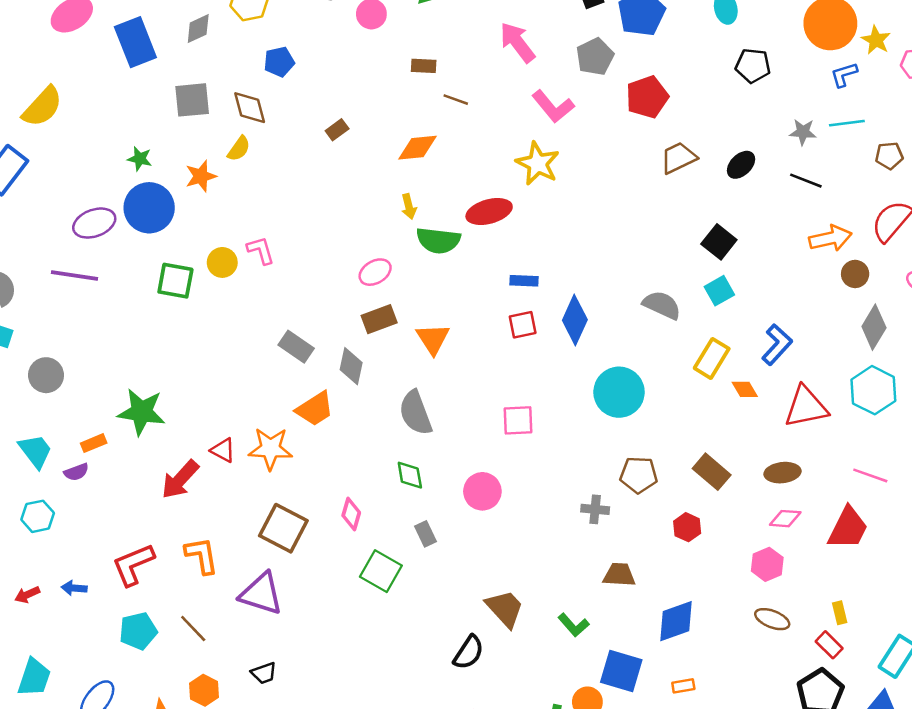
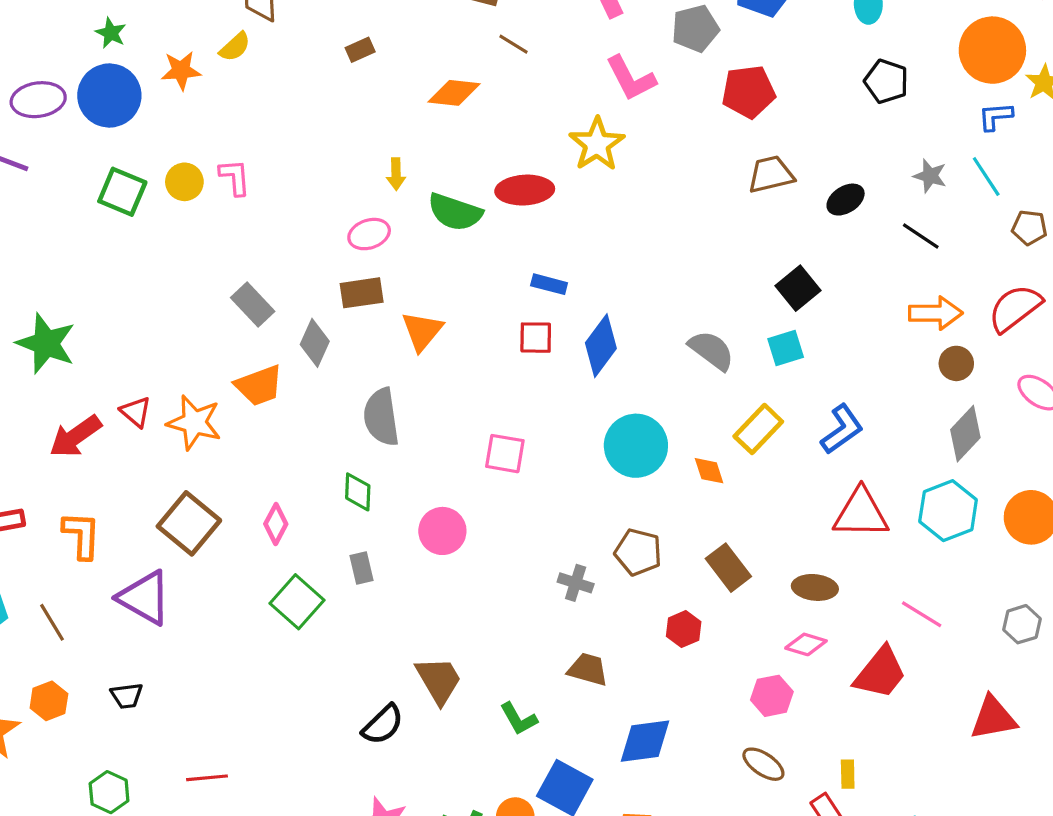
cyan line: (847, 123) -> (986, 177), turned 52
yellow arrow: (409, 206) -> (396, 174), moved
orange diamond: (745, 389) -> (709, 471), moved

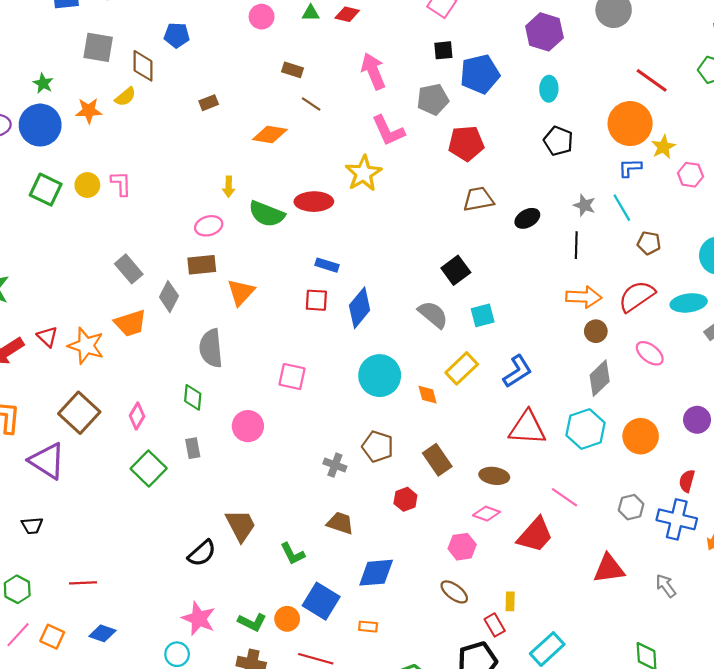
black line: (921, 236) -> (576, 245), turned 55
black square: (798, 288) -> (456, 270), moved

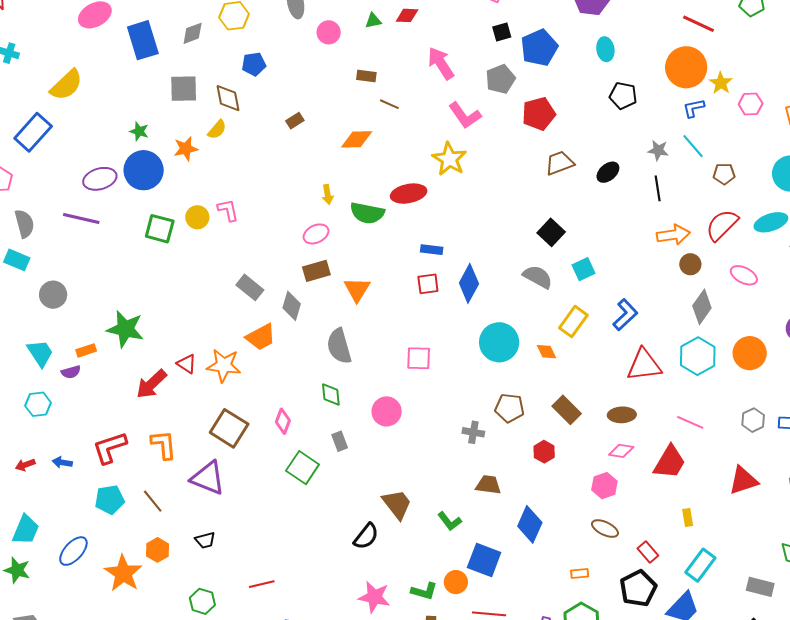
blue diamond: (376, 573) -> (530, 524), turned -51
yellow rectangle: (510, 601) -> (688, 518), moved
orange rectangle: (368, 627) -> (580, 574), moved

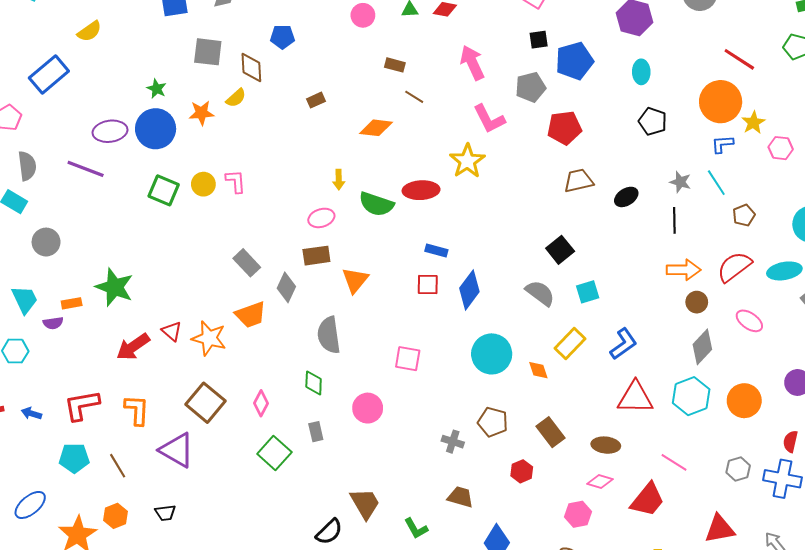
yellow semicircle: (66, 85) -> (89, 31), size x0.7
brown pentagon: (724, 174) -> (744, 215), turned -30

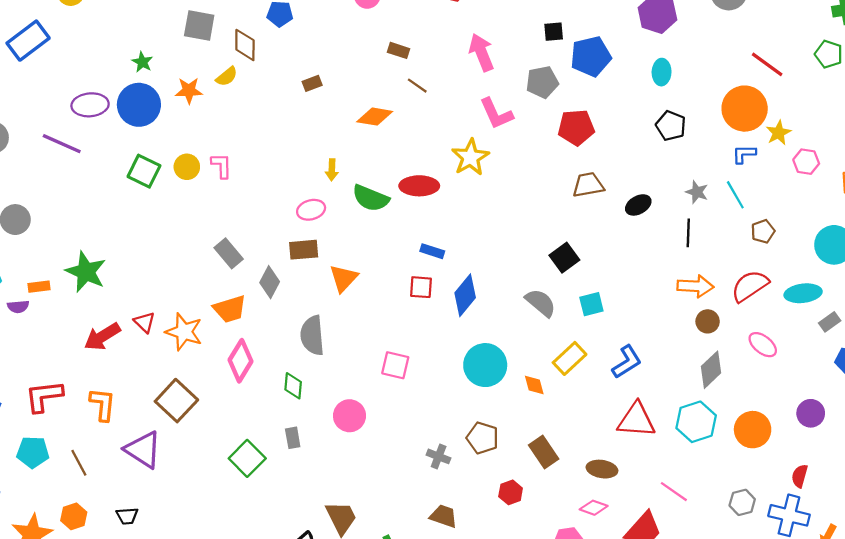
pink diamond: (261, 403) -> (241, 361), moved, size x1.5

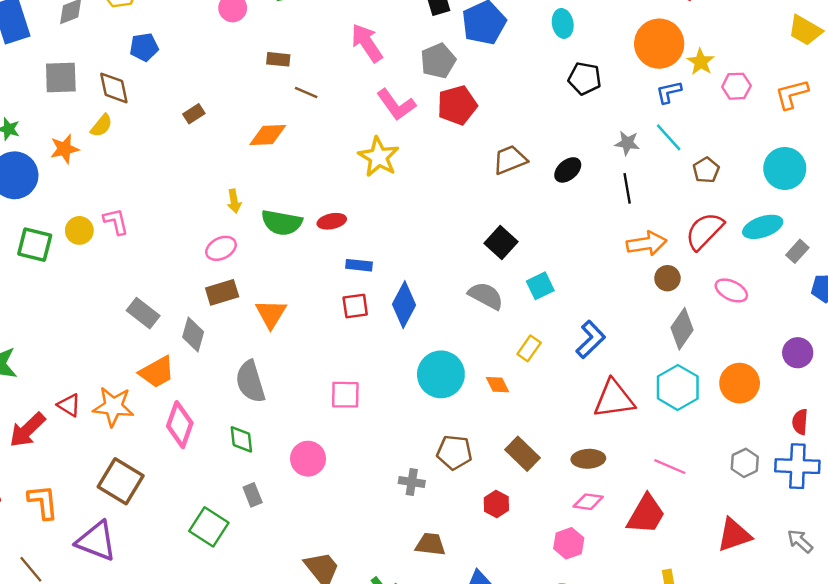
red pentagon: (576, 127) -> (457, 105), moved
red ellipse: (419, 186) -> (332, 221), moved, size x0.7
yellow rectangle: (570, 358) -> (529, 348), size x0.7

